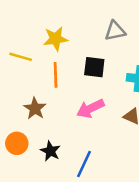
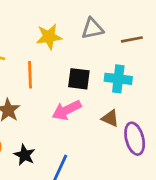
yellow star: (56, 39) -> (49, 37), moved
black square: (94, 67) -> (79, 79), moved

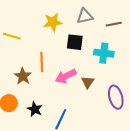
orange line: (30, 75) -> (42, 62), moved
black square: (79, 79) -> (75, 42), moved
brown triangle: (110, 118) -> (88, 82), moved, turned 40

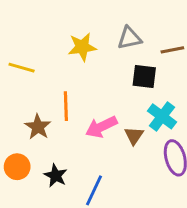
black square: (75, 42) -> (144, 77), moved
cyan cross: (104, 53) -> (162, 116), moved, turned 30

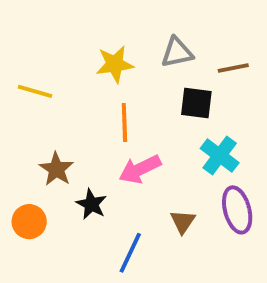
orange line: (66, 106) -> (124, 122), moved
brown triangle: (134, 136) -> (183, 222), moved
black star: (56, 176) -> (91, 204), moved

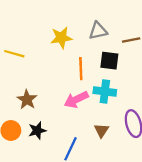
orange line: (124, 122) -> (81, 69), moved
cyan cross: (220, 156) -> (105, 92), moved, turned -30
black star: (91, 204) -> (37, 130), moved, turned 30

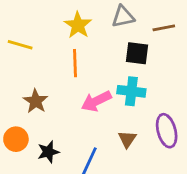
yellow star: (61, 38) -> (78, 25), turned -30
orange line: (81, 69) -> (75, 63), moved
black star: (37, 130) -> (48, 152), moved

